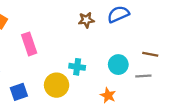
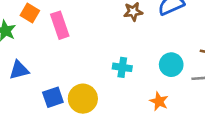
pink rectangle: (29, 44) -> (60, 25), moved
yellow circle: (57, 85) -> (83, 99), moved

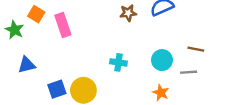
orange star: (159, 101) -> (161, 93), moved

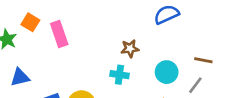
brown star: (128, 13) -> (130, 48), moved
gray line: (189, 72) -> (195, 85), turned -49

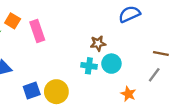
cyan circle: (167, 72) -> (111, 64), moved

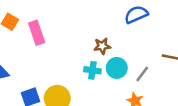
gray line: (154, 75) -> (142, 74), moved

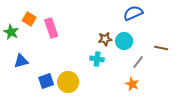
cyan circle: (117, 68) -> (124, 41), moved

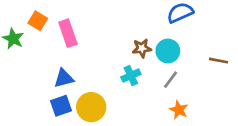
cyan cross: (97, 59) -> (131, 76), turned -32
blue triangle: (21, 61) -> (64, 78), moved
gray line: (138, 62) -> (171, 80), moved

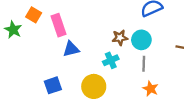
blue triangle: (64, 78) -> (71, 49), moved
gray line: (171, 80) -> (144, 64), turned -35
yellow circle: (91, 107) -> (94, 86), moved

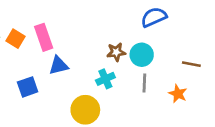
orange square: (34, 15) -> (15, 39), moved
blue square: (53, 85) -> (28, 87), moved
orange star: (151, 89) -> (178, 94), moved

